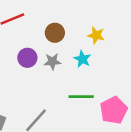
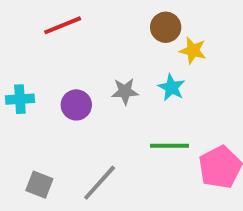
brown circle: (55, 33) -> (166, 27), moved
purple circle: (27, 58) -> (76, 105), moved

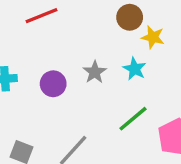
gray star: (125, 91) -> (95, 72), turned -30
green line: (170, 146) -> (133, 119), turned -40

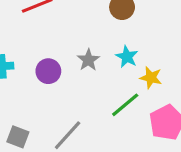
yellow star: (153, 37) -> (151, 78), moved

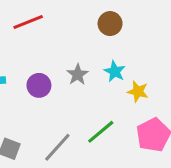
green line: (125, 105) -> (101, 132), moved

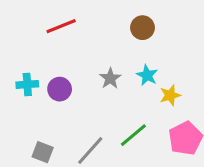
purple circle: (39, 85) -> (60, 89), moved
yellow star: (138, 92) -> (170, 95), turned -30

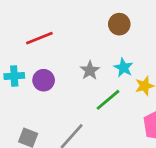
red line: (61, 26) -> (39, 38), moved
green line: (133, 135) -> (108, 100), moved

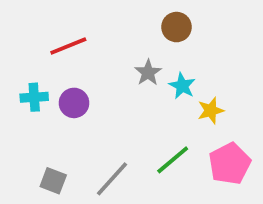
gray star: (90, 70) -> (148, 73), moved
green line: (108, 100) -> (173, 160), moved

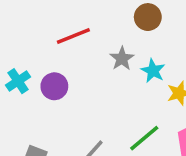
red line: (68, 46) -> (73, 36), moved
cyan cross: (34, 97) -> (18, 81), turned -30

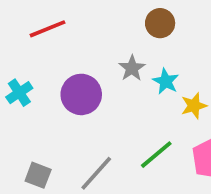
red line: (73, 36) -> (47, 29), moved
purple circle: (54, 86) -> (81, 94), moved, size x1.4

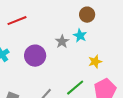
brown circle: (160, 23) -> (87, 15), moved
cyan star: (166, 81) -> (80, 36), moved

